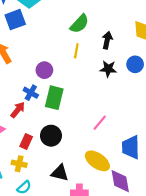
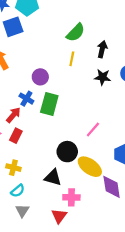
black circle: (51, 136) -> (67, 152), moved
red rectangle: (26, 142) -> (16, 136), moved

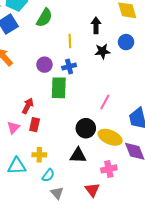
green semicircle: (76, 33) -> (44, 18), moved
blue cross: (26, 99) -> (69, 66), moved, turned -32
pink cross: (71, 197) -> (109, 169), moved

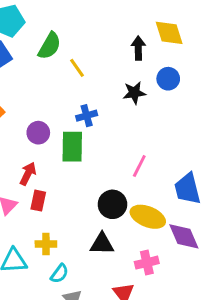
black arrow: (96, 25) -> (138, 48), moved
yellow line: (70, 41) -> (77, 68), moved, turned -32
purple circle: (44, 65) -> (38, 133), moved

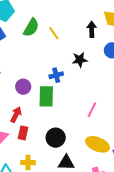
yellow line: (77, 68) -> (54, 33), moved
black star: (134, 93) -> (80, 60), moved
black circle: (112, 204) -> (56, 138), moved

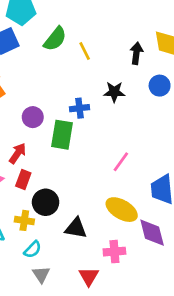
black circle: (56, 138) -> (46, 202), moved

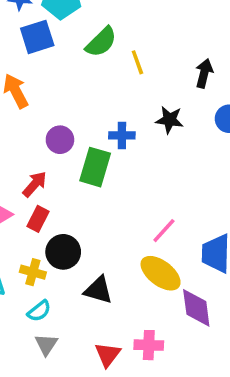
pink line: (121, 162) -> (164, 231), moved
pink cross: (114, 252) -> (149, 345), moved

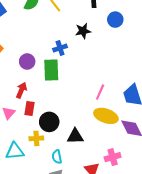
cyan semicircle: (39, 311) -> (57, 157), moved, turned 136

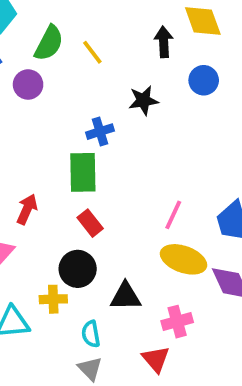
purple circle: (27, 62) -> (28, 84), moved
red rectangle: (30, 109) -> (90, 223), moved, turned -48
pink cross: (113, 157) -> (177, 322), moved

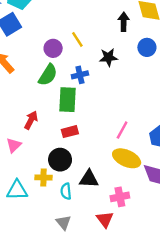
green semicircle: (49, 43) -> (48, 75), moved
yellow line: (92, 52) -> (77, 39), moved
purple circle: (28, 84) -> (53, 48), moved
red rectangle: (90, 223) -> (70, 132), turned -70
cyan semicircle: (91, 334) -> (66, 191), moved

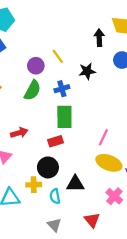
green rectangle: (68, 100) -> (64, 117), moved
red arrow: (31, 120) -> (19, 133), turned 49
pink cross: (120, 197) -> (114, 196), moved, turned -35

